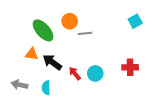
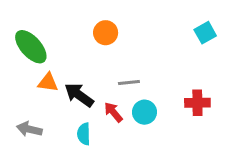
green ellipse: (43, 30) -> (31, 47), moved
gray line: (85, 33) -> (129, 83), moved
cyan semicircle: (46, 88) -> (84, 134), moved

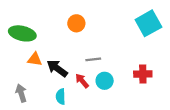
cyan square: (205, 33) -> (148, 23), size x1.6
green ellipse: (31, 47) -> (22, 33), turned -35
gray arrow: (29, 129) -> (21, 93), turned 60

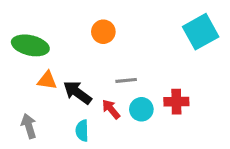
red cross: (143, 74) -> (176, 102), moved

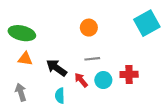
orange circle: (103, 32) -> (89, 28), moved
orange triangle: (47, 80) -> (25, 59), moved

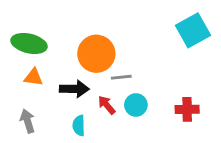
orange circle: (89, 28) -> (96, 54), moved, size x1.6
black arrow: (56, 68) -> (74, 89), turned 145
red cross: (129, 74) -> (187, 109), moved

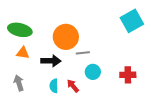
red arrow: (107, 105) -> (73, 86), moved

